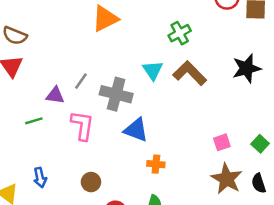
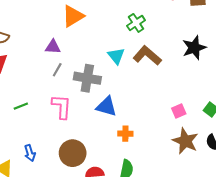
purple triangle: (55, 95) -> (53, 47), moved
brown circle: (91, 182) -> (73, 153), size x1.6

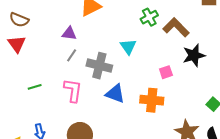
black star: (194, 48) -> (194, 55), moved
brown L-shape: (147, 56) -> (176, 27), moved
pink square: (179, 111) -> (166, 72), moved
orange cross: (125, 134) -> (152, 100), moved, size x1.6

